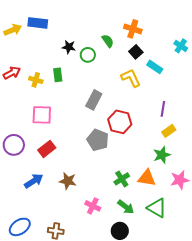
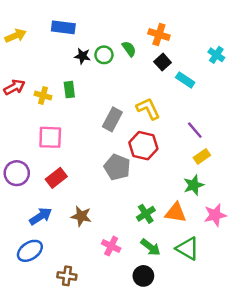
blue rectangle: (38, 23) -> (63, 27), moved
green circle: (88, 55) -> (104, 55), moved
yellow L-shape: (131, 78) -> (148, 109), moved
purple line: (163, 109) -> (195, 130), turned -49
blue ellipse: (20, 227) -> (30, 251), moved

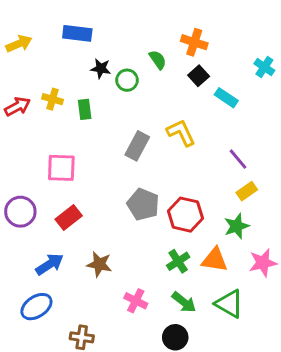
green circle: (104, 55) -> (127, 80), moved
yellow cross: (43, 95) -> (53, 99), moved
red hexagon: (143, 146) -> (185, 215), moved

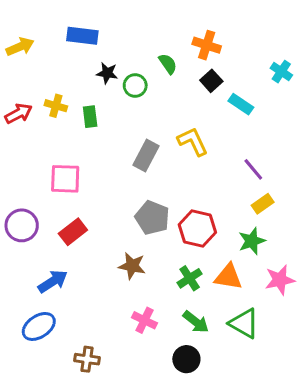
brown star: (99, 264) -> (132, 266), moved

